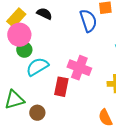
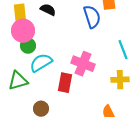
yellow rectangle: (16, 18) -> (20, 14), turned -48
green triangle: (14, 100) -> (18, 81), moved

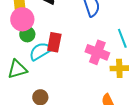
pink cross: (83, 64) -> (97, 52), moved
red rectangle: (65, 83) -> (54, 42), moved

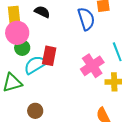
pink cross: (97, 52) -> (92, 66), turned 35

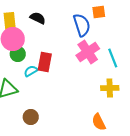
cyan semicircle: (35, 65) -> (31, 71), size x0.6
pink cross: (92, 66) -> (88, 52), moved

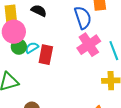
cyan semicircle: (31, 71) -> (32, 48), moved

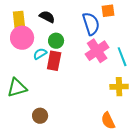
green circle: (19, 47) -> (56, 41), moved

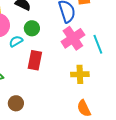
red rectangle: (54, 61) -> (35, 60), moved
yellow cross: (119, 87) -> (80, 74), moved

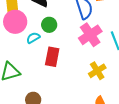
yellow cross: (80, 74) -> (97, 71), turned -30

